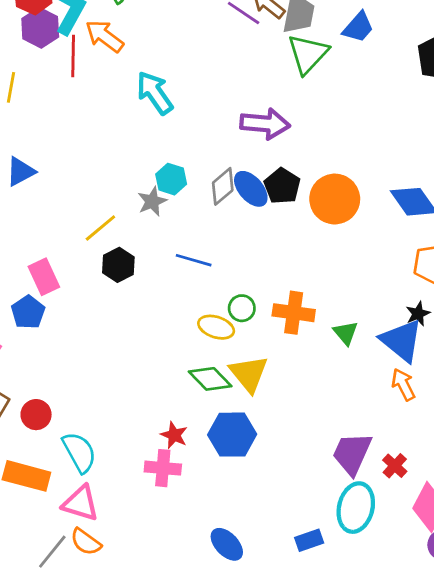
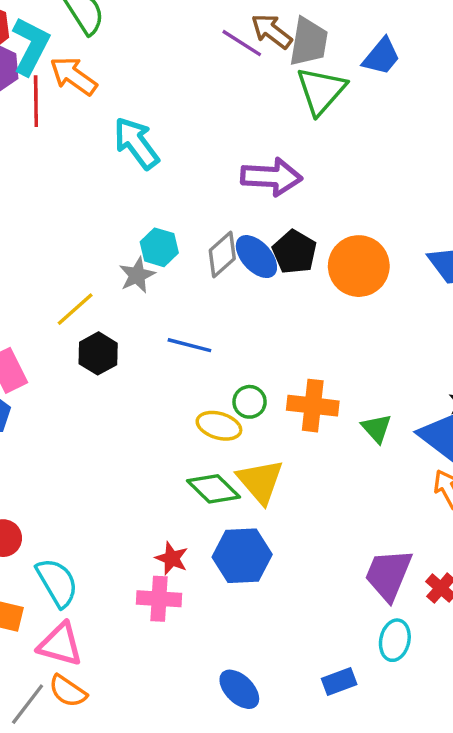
cyan ellipse: (356, 508) -> (395, 640), size x0.7

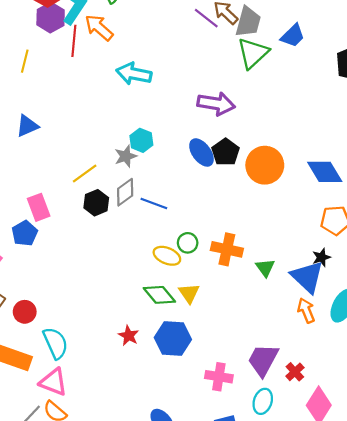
cyan arrow: (136, 143) -> (134, 74), turned -48
gray diamond: (222, 255) -> (125, 192), moved
yellow triangle: (260, 481) -> (189, 293), size x0.7
pink cross: (159, 599) -> (219, 377), moved

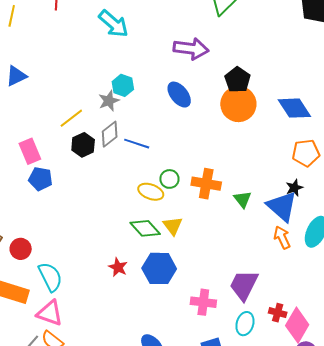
cyan arrow: (134, 74) -> (114, 24), turned -148
black pentagon: (226, 152) -> (237, 80), moved
blue pentagon: (25, 233) -> (41, 179), moved, turned -30
red cross: (295, 372) -> (278, 313), moved, turned -30

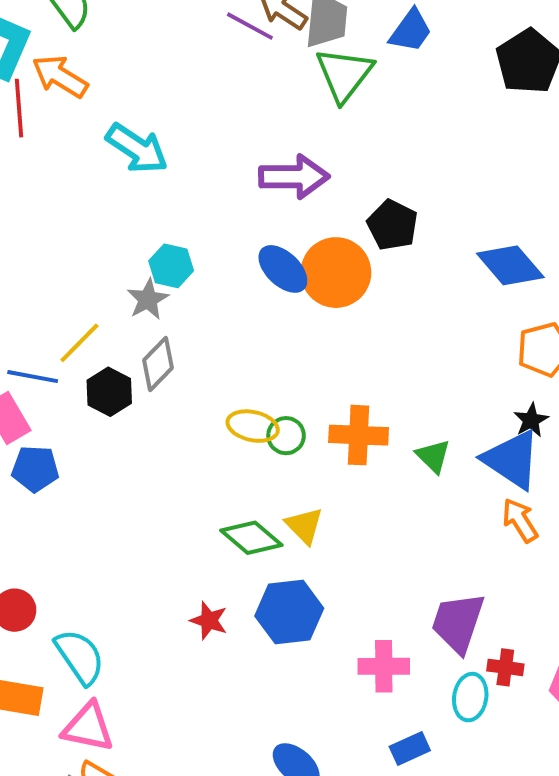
orange circle: (238, 104) -> (336, 273), moved
blue line: (137, 144) -> (33, 377), moved
yellow ellipse: (151, 192) -> (253, 426), moved
red cross: (278, 313) -> (505, 667), moved

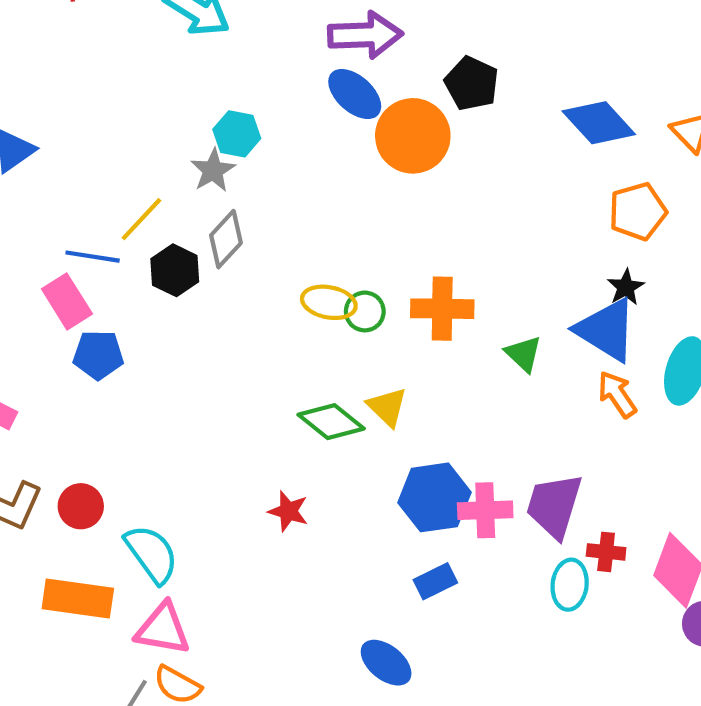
blue ellipse: (283, 269) -> (355, 94), moved
green triangle: (433, 456) -> (523, 354), moved
blue hexagon: (289, 612) -> (434, 497), moved
pink cross: (384, 666) -> (485, 510), moved
blue rectangle: (410, 749) -> (435, 581), moved

